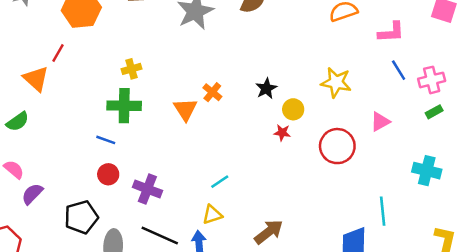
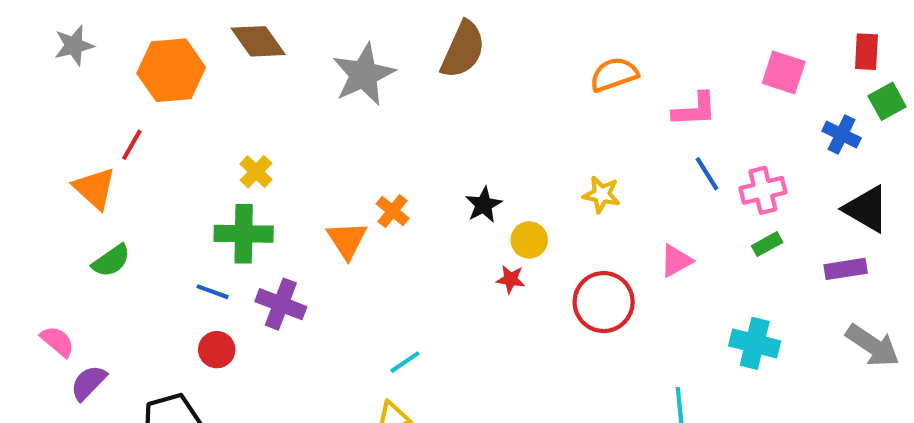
yellow cross: (131, 69) -> (256, 172), turned -30
yellow star: (336, 82) -> (602, 194), size x0.7
green semicircle: (18, 122) -> (111, 261), moved
purple cross: (147, 189) -> (281, 304), moved

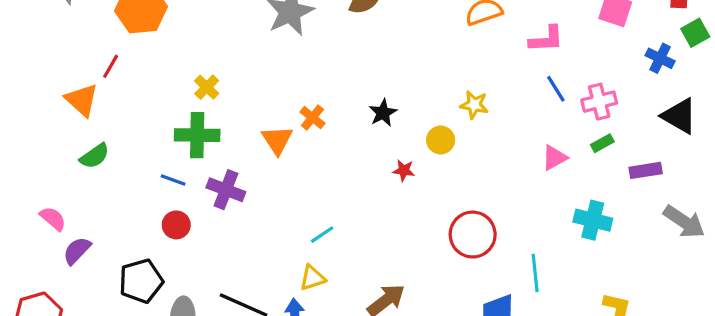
yellow circle: (529, 240) -> (441, 140), moved
pink triangle: (676, 261) -> (554, 158), moved
purple rectangle: (846, 269) -> (646, 170), moved
red circle: (604, 302) -> (473, 235), moved

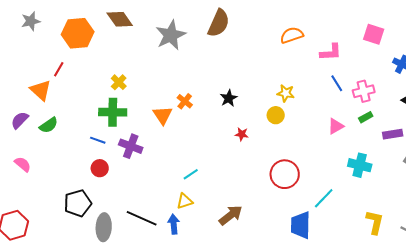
yellow circle: (441, 140) -> (276, 115), moved
purple semicircle: (77, 251) -> (20, 120), moved
cyan line: (535, 273) -> (324, 198), turned 50

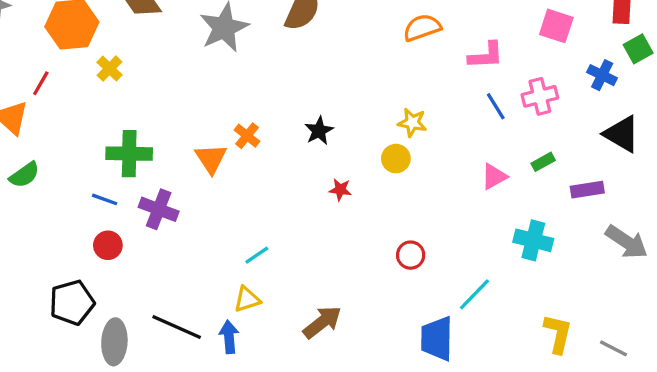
yellow cross: (119, 82) -> (110, 69), moved
pink cross: (364, 91) -> (540, 96), moved
red circle: (285, 174) -> (411, 255), size x0.6

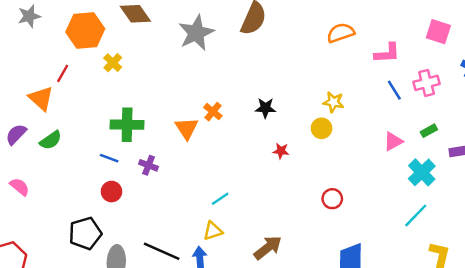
black star: (319, 131) -> (265, 108), turned 30
purple cross: (159, 209) -> (148, 165), size x0.7
cyan cross: (533, 240) -> (422, 172), moved, turned 32
cyan line: (474, 294) -> (416, 215), moved

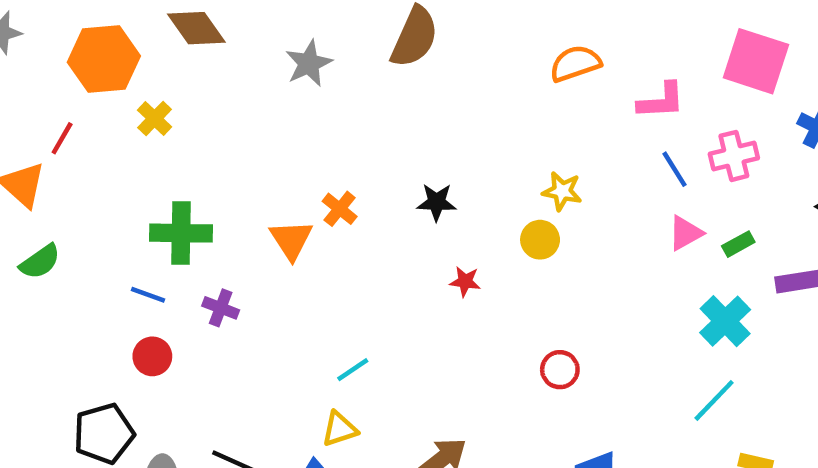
pink square: (438, 32) -> (756, 61), size x1.4
gray star: (196, 33) -> (309, 63), size x0.7
pink triangle: (393, 141) -> (685, 233), moved

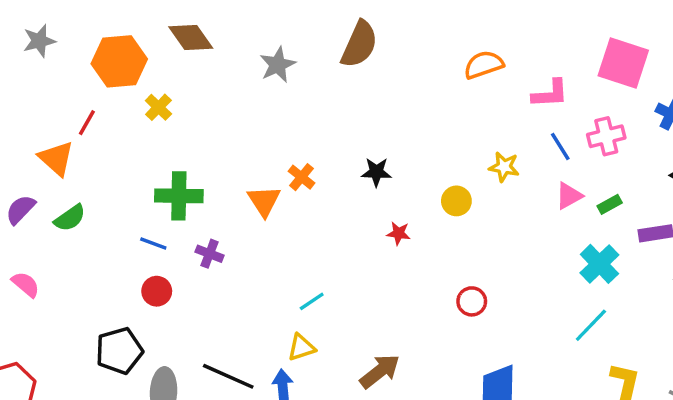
yellow star: (562, 191) -> (504, 167), moved

